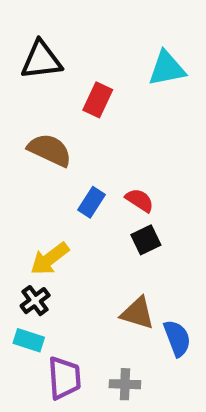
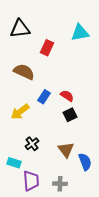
yellow arrow: (50, 259) -> (20, 112), moved
black cross: (35, 301) -> (32, 144), moved
brown triangle: (137, 313) -> (66, 150), turned 36

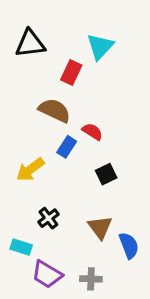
cyan triangle: (80, 33) -> (100, 47), moved, turned -36
brown semicircle: (24, 72) -> (55, 110), moved
red semicircle: (67, 96) -> (92, 132), moved
purple trapezoid: (31, 181) -> (47, 274), turned 125

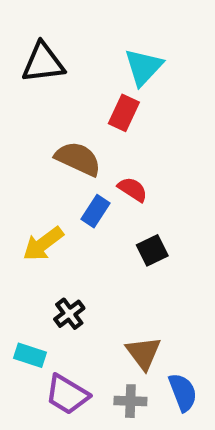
red rectangle: (71, 72) -> (124, 113), moved
brown triangle: (100, 227) -> (144, 353), moved
blue semicircle: (129, 245) -> (183, 392), moved

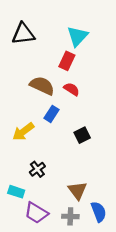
red semicircle: (133, 189) -> (72, 89), moved

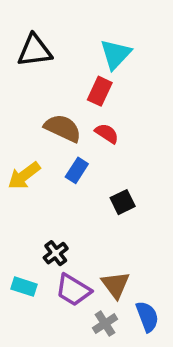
yellow arrow: (23, 132) -> (24, 176), moved
purple trapezoid: (36, 213) -> (73, 290), moved
gray cross: (70, 216) -> (105, 324), turned -35

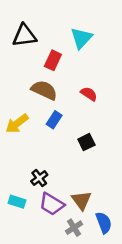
red rectangle: (100, 91) -> (53, 60), moved
red semicircle: (107, 133) -> (89, 94), moved

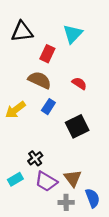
black square: (86, 142) -> (77, 126), size x1.5
cyan rectangle: (17, 202) -> (15, 179), turned -48
gray cross: (74, 228) -> (66, 202), turned 32

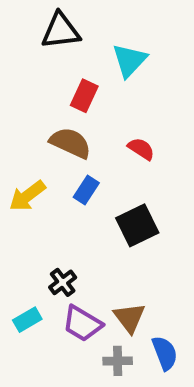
black triangle: (22, 32) -> (61, 31), moved

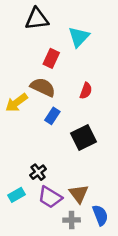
red semicircle: (141, 149) -> (86, 91), turned 77
yellow arrow: (27, 196) -> (17, 103), moved

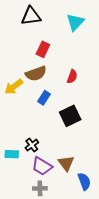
cyan triangle: (79, 37) -> (75, 22), moved
brown semicircle: (43, 87) -> (36, 74), turned 135
cyan rectangle: (17, 195) -> (12, 154), moved, turned 32
gray cross: (72, 220) -> (40, 188), moved

